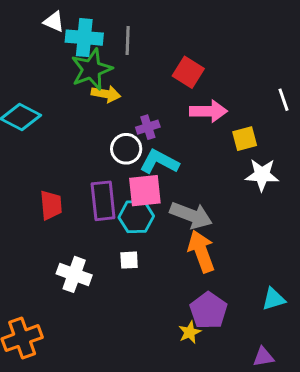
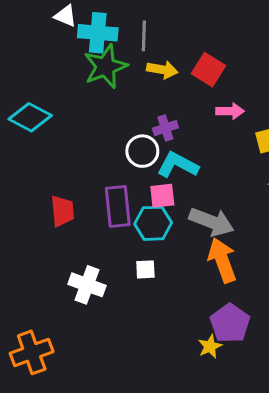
yellow arrow: (106, 94) -> (162, 70), moved
pink arrow: (208, 111) -> (230, 111), size x0.7
pink square: (145, 191) -> (162, 196), size x0.7

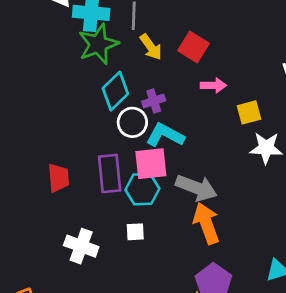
yellow arrow: (162, 70) -> (151, 47), turned 44
cyan diamond: (30, 117) -> (115, 91), moved, turned -72
pink square: (162, 196) -> (151, 164), size x1.4

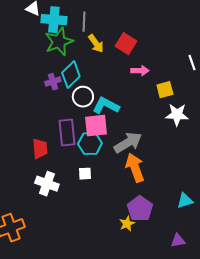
purple cross: (154, 101) -> (53, 82), moved
red trapezoid: (58, 178) -> (40, 149), moved
gray arrow: (196, 188) -> (128, 143), turned -52

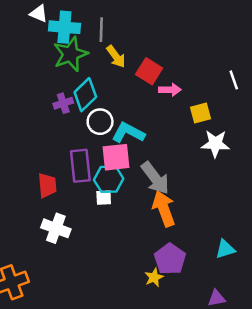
red square: (126, 44) -> (149, 71), moved
gray arrow: (128, 143) -> (155, 178), turned 84
white square: (85, 174) -> (104, 198), moved

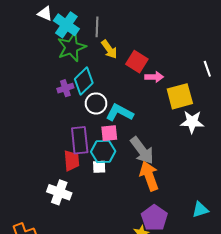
cyan cross: (64, 27) -> (66, 25), turned 30
yellow square: (201, 113) -> (180, 96), size x1.5
pink square: (116, 157) -> (109, 133), size x0.7
red trapezoid: (47, 185) -> (72, 161), moved

